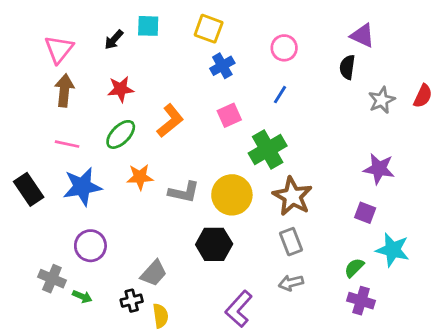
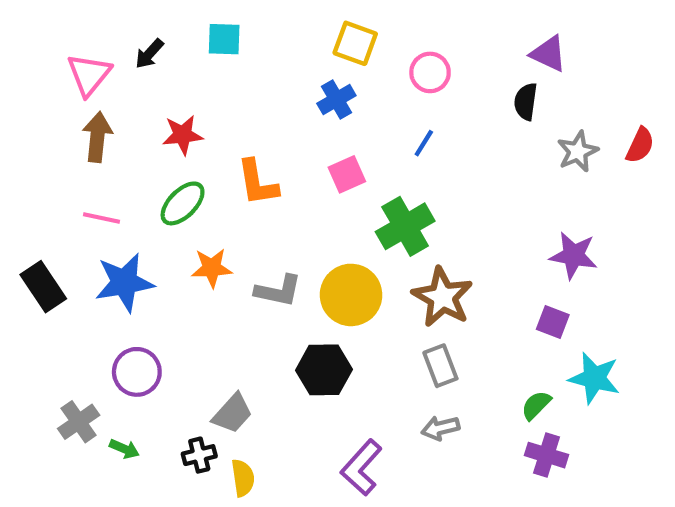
yellow square: (209, 29) -> (355, 43), moved
black arrow: (114, 40) -> (149, 54), moved
orange L-shape: (170, 121) -> (257, 183), turned 120
gray cross: (52, 279) -> (79, 422), turned 32

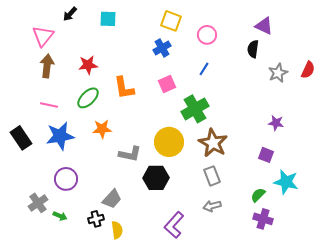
black arrow: (149, 54) -> (70, 14), moved
purple star: (574, 255) -> (276, 123), size x0.7
gray L-shape: (278, 291) -> (130, 154), moved

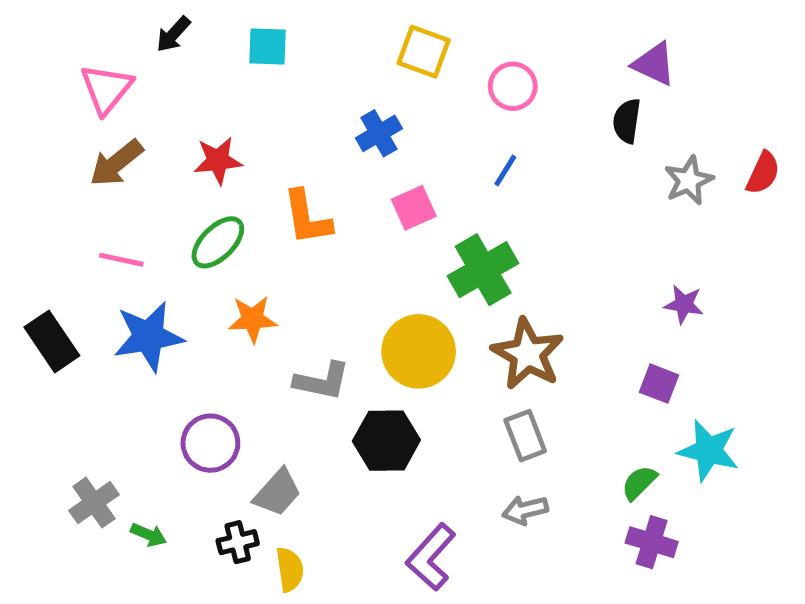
blue cross: (162, 48) -> (379, 133), moved
brown arrow: (47, 66) -> (116, 163), turned -135
purple circle: (66, 179) -> (210, 443), moved

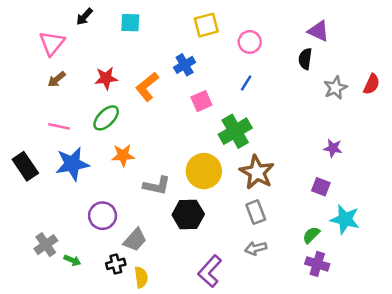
yellow square: (424, 52) -> (206, 25), turned -35
brown arrow: (116, 163) -> (57, 79), size x0.7
orange L-shape: (307, 218) -> (147, 87), moved, turned 60

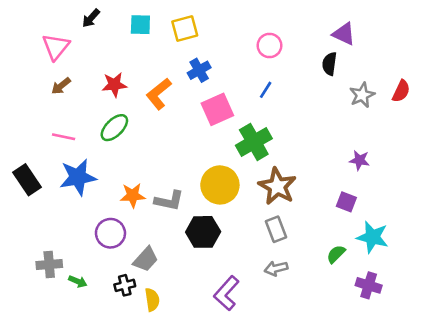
yellow square: (206, 25) -> (185, 29), moved
pink square: (201, 101) -> (217, 109), size x1.4
orange star: (123, 155) -> (133, 195), moved
gray cross: (46, 245) -> (49, 265), turned 30
purple cross: (317, 264) -> (369, 285), moved

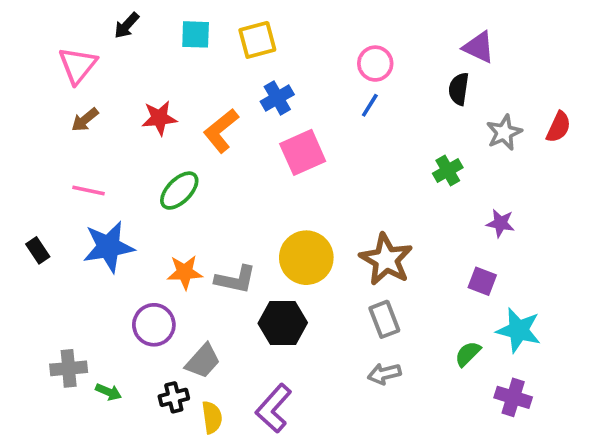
blue line: (266, 90) -> (370, 105), moved
green ellipse: (114, 128) -> (179, 191), moved
green cross: (254, 142) -> (448, 171), moved, size x0.6
black rectangle: (27, 180) -> (38, 250), size x0.6
purple L-shape: (226, 293) -> (274, 408), moved

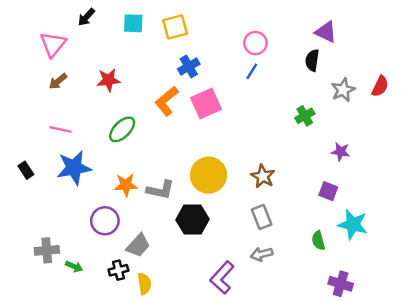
orange L-shape: (221, 131) -> (167, 101), moved
brown star: (386, 259) -> (263, 176), size x0.7
green semicircle: (468, 354) -> (318, 241), turned -60
purple cross: (513, 397) -> (341, 284), moved
purple L-shape: (274, 408) -> (222, 278), moved

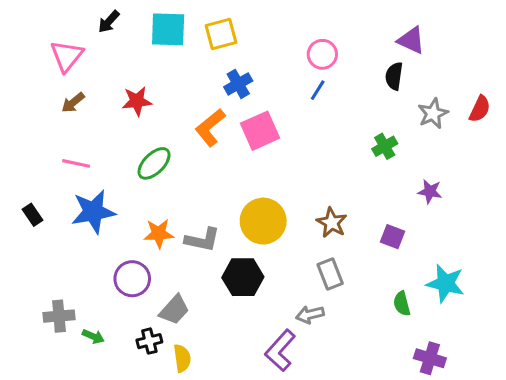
cyan square: (133, 23) -> (168, 29), size x1.4
purple square: (328, 191) -> (392, 237), moved
gray arrow: (262, 254) -> (310, 315), moved

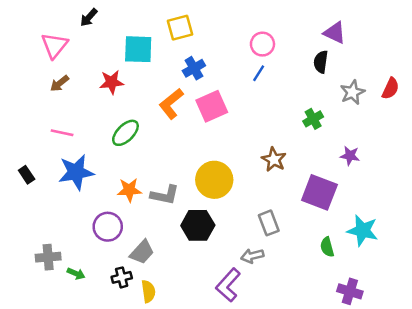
cyan square: (168, 29) -> (138, 49), moved
brown star: (332, 223) -> (274, 159), moved
purple square: (392, 237) -> (319, 192), size x1.8

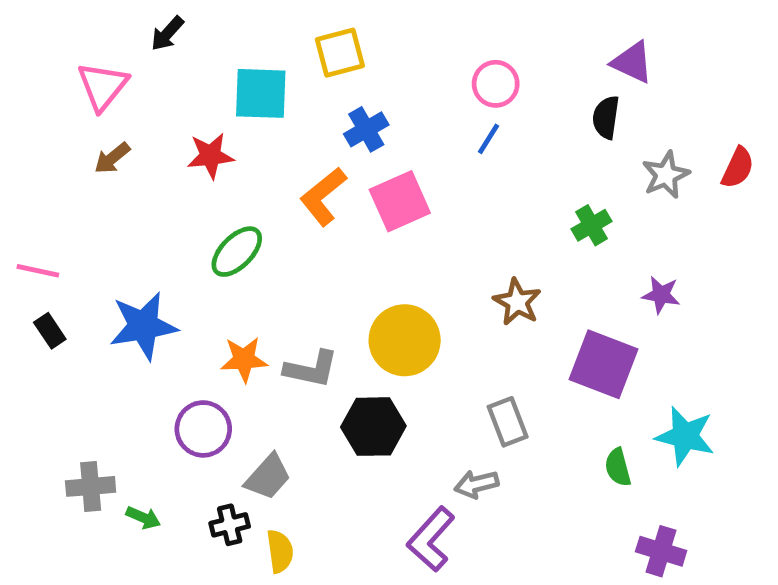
pink line: (62, 133) -> (38, 271), moved

